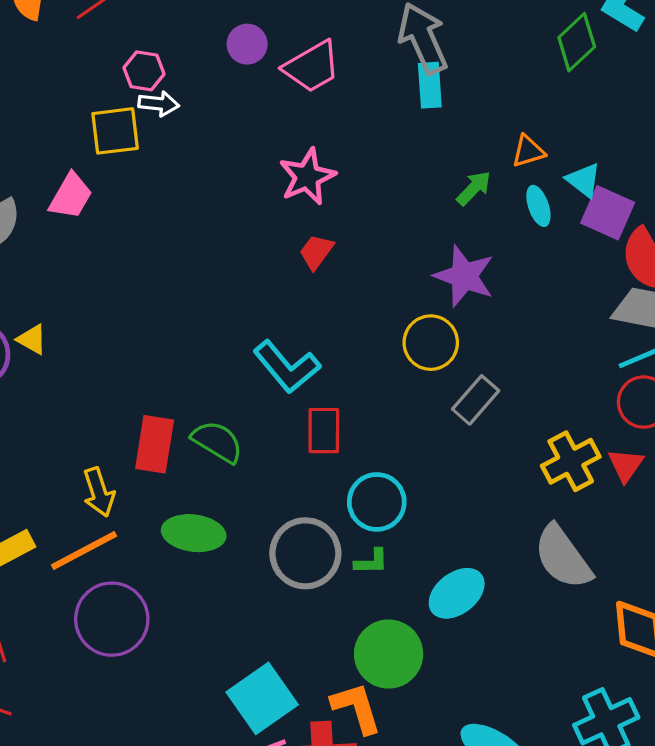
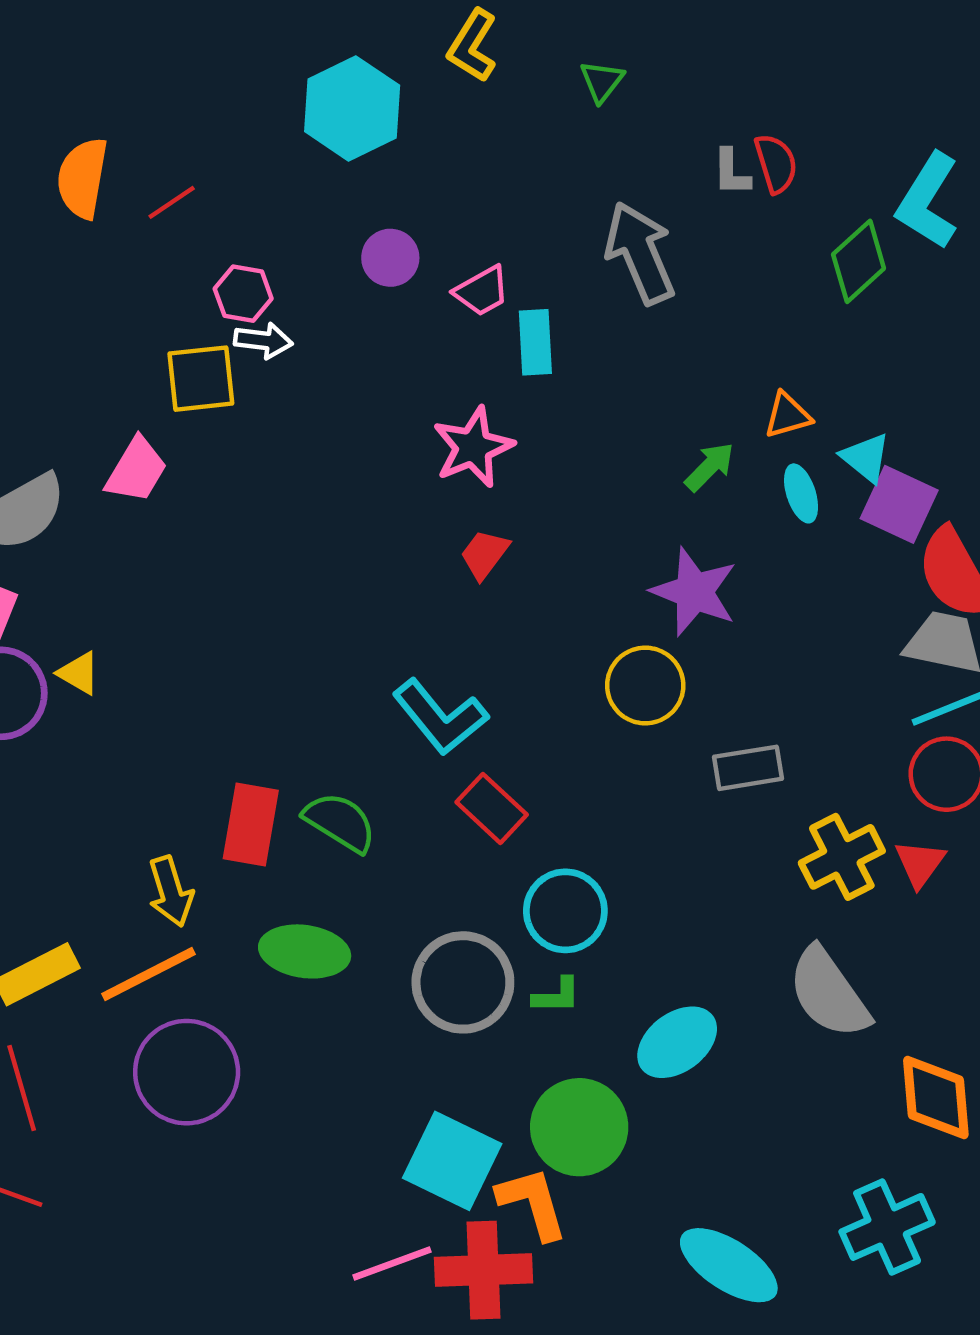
pink trapezoid: (312, 67) -> (482, 291), size x0.7
cyan rectangle: (430, 85) -> (535, 342), moved
gray rectangle: (476, 400) -> (748, 768), moved, turned 39
red rectangle: (324, 431) -> (492, 808), turned -48
cyan square: (262, 698) -> (452, 1161), moved, turned -30

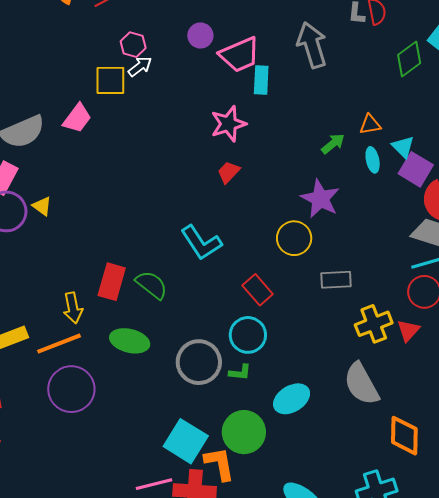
pink trapezoid: (482, 291) -> (240, 55), size x1.6
white arrow: (263, 340) -> (140, 66), turned -50
red rectangle: (492, 808) -> (258, 290), moved

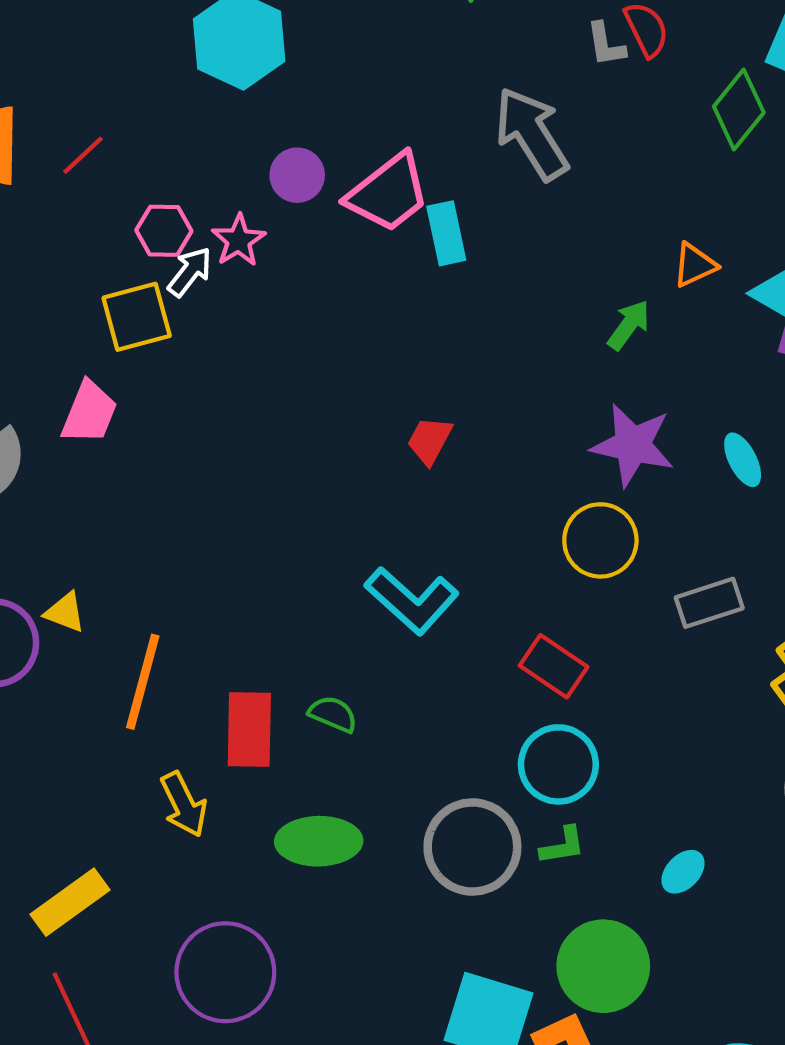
pink star: (228, 124) -> (239, 240), moved, size x0.7
cyan ellipse: (373, 160) -> (743, 460), moved
green semicircle: (152, 285) -> (333, 714), size x0.7
orange line: (59, 344) -> (143, 682), moved, turned -39
cyan ellipse: (292, 399) -> (683, 872), size x0.6

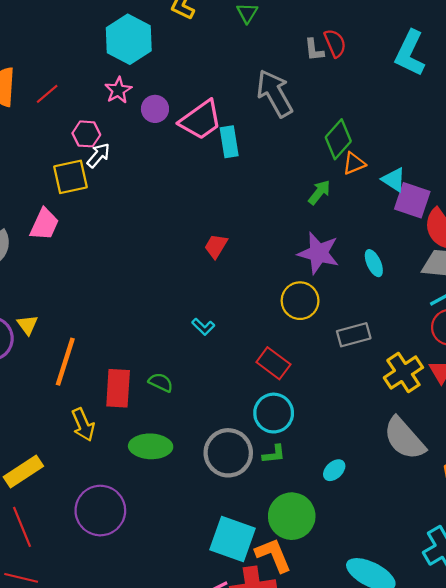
green diamond: (739, 110) -> (338, 139), moved
pink star: (239, 240) -> (118, 90), moved
cyan L-shape: (412, 600) -> (203, 327), size x0.5
yellow triangle: (65, 612) -> (28, 325), turned 30

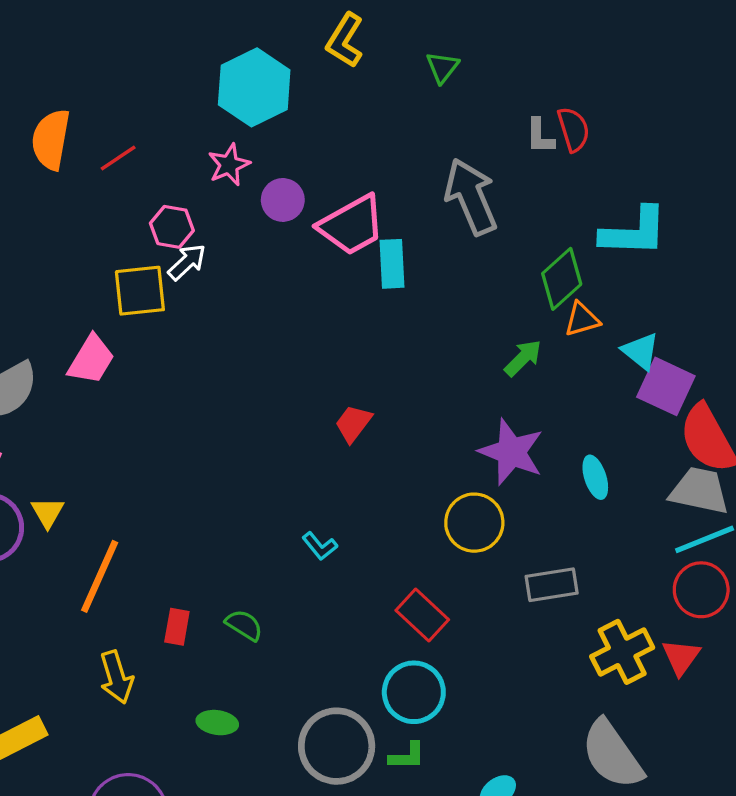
cyan L-shape: (410, 53) -> (634, 232), moved, turned -120
red rectangle: (118, 388) -> (177, 627), size x0.6
green ellipse: (151, 446) -> (217, 723), size x0.6

